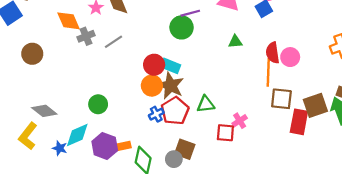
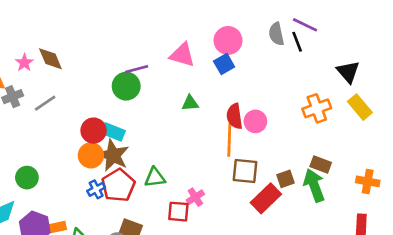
brown square: (315, 105) -> (285, 179), size x0.6
red rectangle: (299, 122) -> (266, 198), turned 35

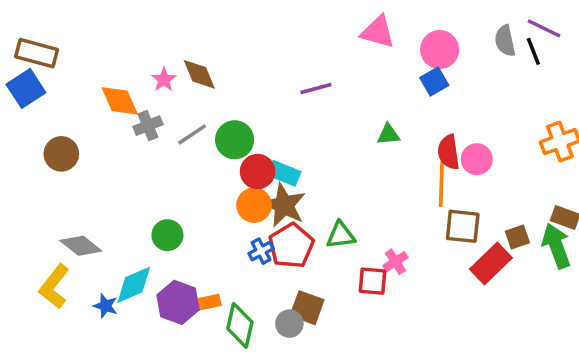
pink triangle: (182, 55) -> (378, 32), moved
green circle: (126, 86) -> (235, 140), moved

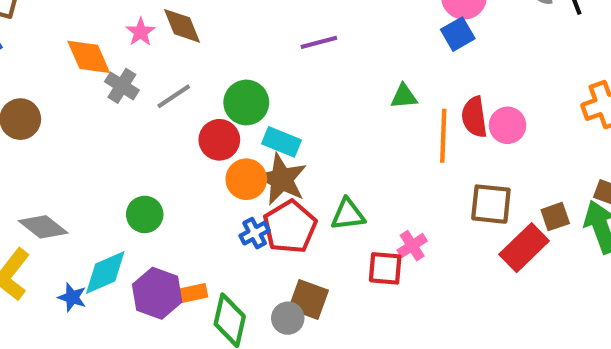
gray cross: (148, 126) -> (122, 86), turned -36
green circle: (235, 140) -> (246, 102), moved
red circle: (258, 172) -> (219, 140), moved
orange line: (441, 184) -> (443, 136), moved

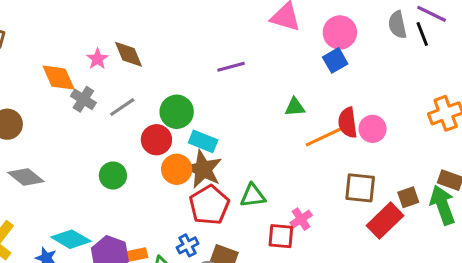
orange line: (443, 136) -> (324, 137), turned 63
green circle: (145, 214) -> (113, 175), moved
gray diamond: (43, 227) -> (26, 177), moved
blue cross: (255, 233) -> (188, 245), moved
cyan diamond: (105, 273) -> (71, 239), turned 54

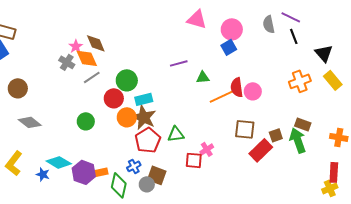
black line: (422, 34) -> (294, 36), moved
purple line: (231, 67) -> (179, 63), moved
orange diamond: (59, 78) -> (87, 58), moved
gray cross: (83, 99) -> (67, 62), moved
cyan rectangle: (203, 141) -> (144, 99), turned -36

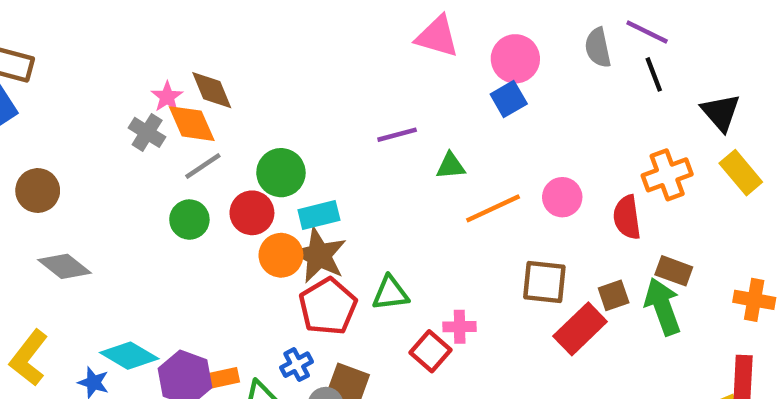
red semicircle: (237, 87) -> (627, 217), moved
green circle: (86, 121) -> (189, 220), moved
pink cross: (207, 149) -> (460, 327), turned 32
red square: (194, 160) -> (431, 351), turned 36

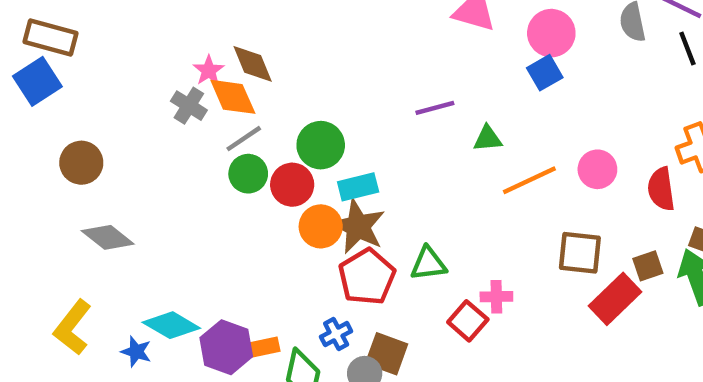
green circle: (189, 220) -> (248, 174), moved

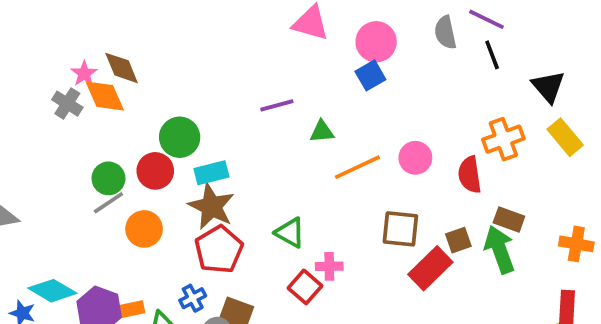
gray line: (244, 139) -> (108, 203), moved
green circle: (248, 174) -> (108, 178), moved
orange circle: (321, 226) -> (144, 229), moved
green triangle: (428, 264) -> (290, 233), moved, turned 36

